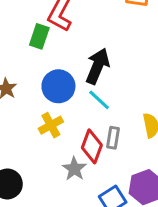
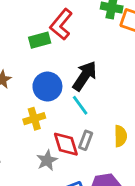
green rectangle: (39, 36) -> (40, 40), turned 45
red diamond: (92, 146) -> (66, 144), turned -48

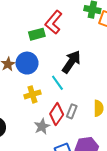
blue circle: (47, 87) -> (27, 63), moved
cyan line: (80, 105) -> (57, 83), moved
red diamond: (66, 144) -> (57, 114), turned 50

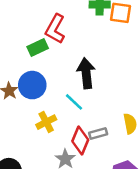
black arrow: (71, 62) -> (86, 73), turned -30
gray rectangle: (72, 111) -> (98, 134), turned 64

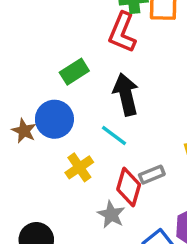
red L-shape: (55, 29) -> (122, 32), moved
green rectangle: (38, 47) -> (74, 72), moved

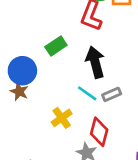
blue circle: (54, 119) -> (22, 71), moved
gray rectangle: (152, 175) -> (112, 94), moved

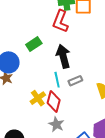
cyan line: (87, 93) -> (57, 80), turned 42
red diamond: (99, 132) -> (54, 102), moved

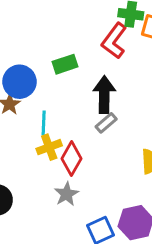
cyan line: (57, 80) -> (44, 123), moved
gray rectangle: (75, 81) -> (106, 123), moved, turned -32

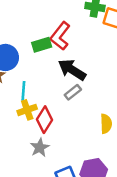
red L-shape: (114, 41) -> (60, 36), moved
black arrow: (104, 95) -> (72, 70), turned -60

